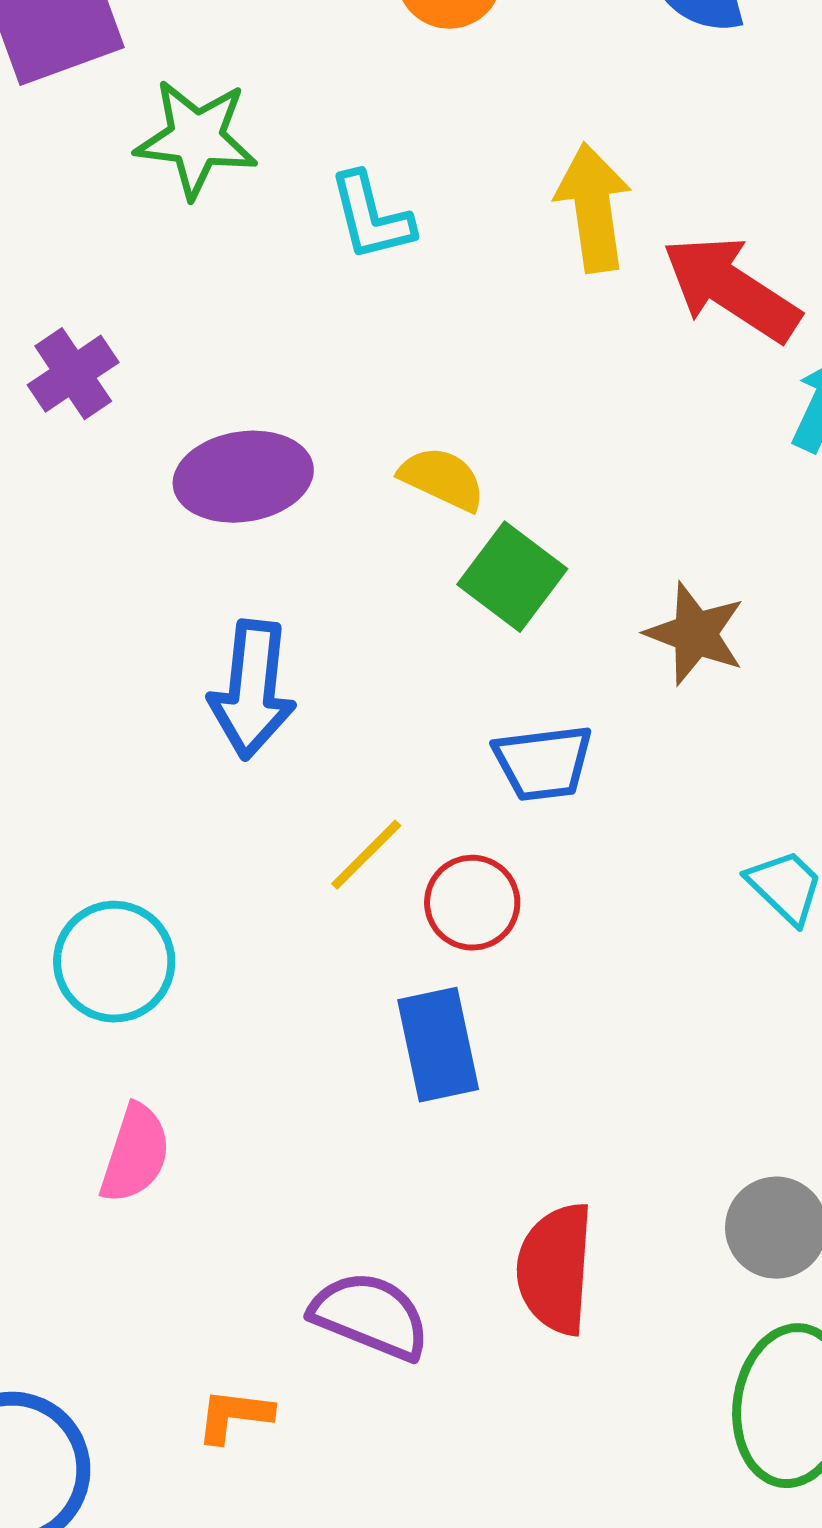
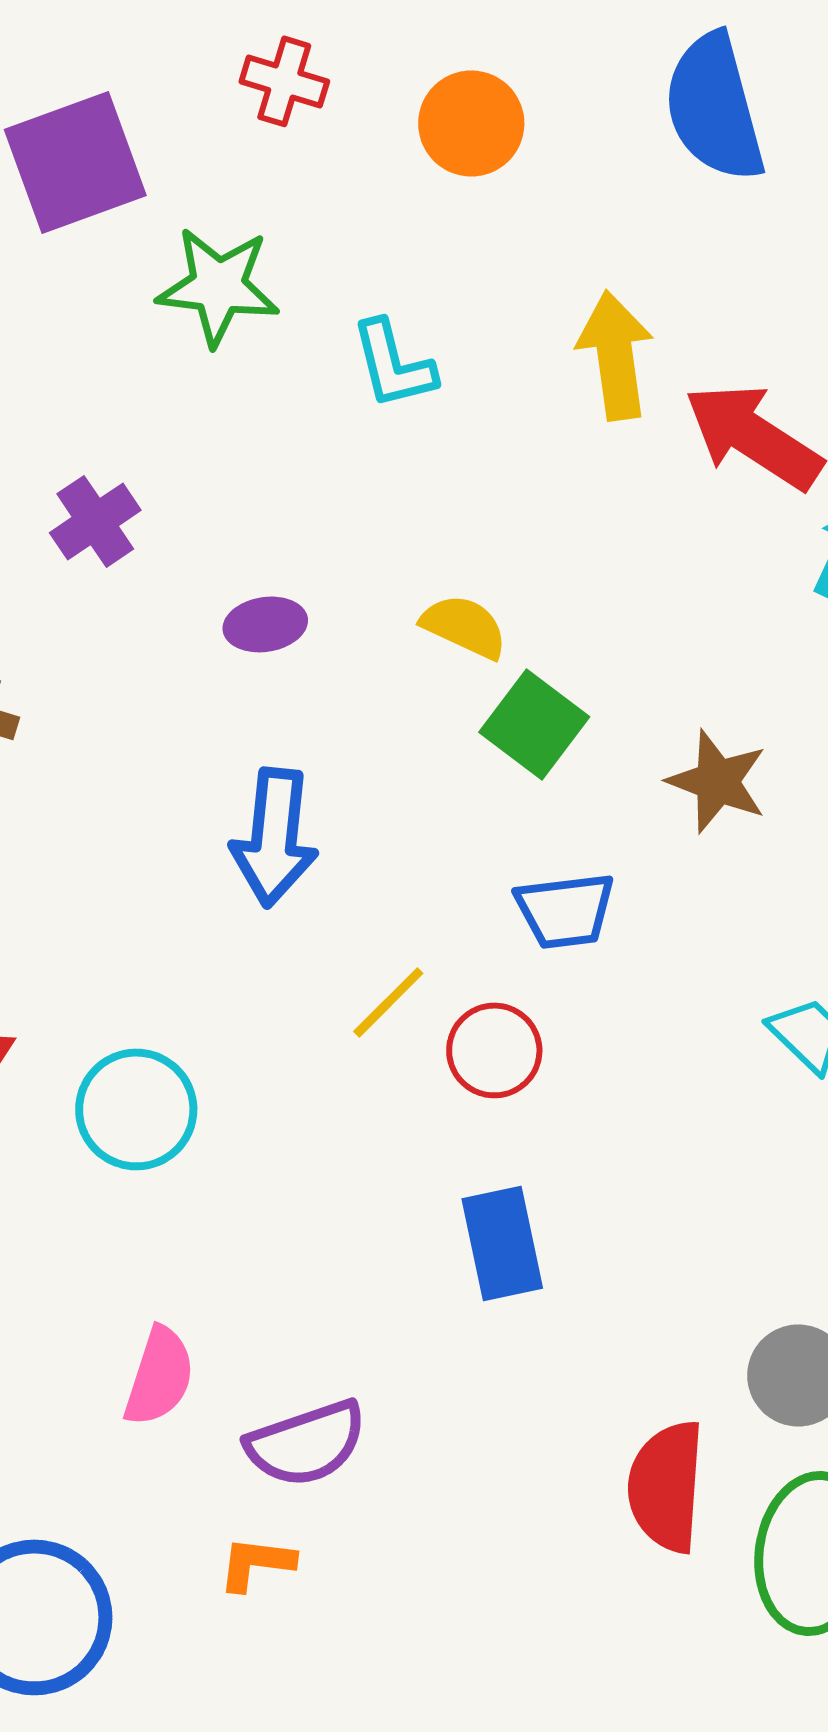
purple ellipse: (243, 477) -> (265, 624), size x0.6
blue rectangle: (438, 1045) -> (502, 1243), moved
pink semicircle: (135, 1154) -> (159, 1376), moved
red semicircle: (555, 1269) -> (666, 1486), moved
purple semicircle: (370, 1316) -> (306, 1443), moved, turned 139

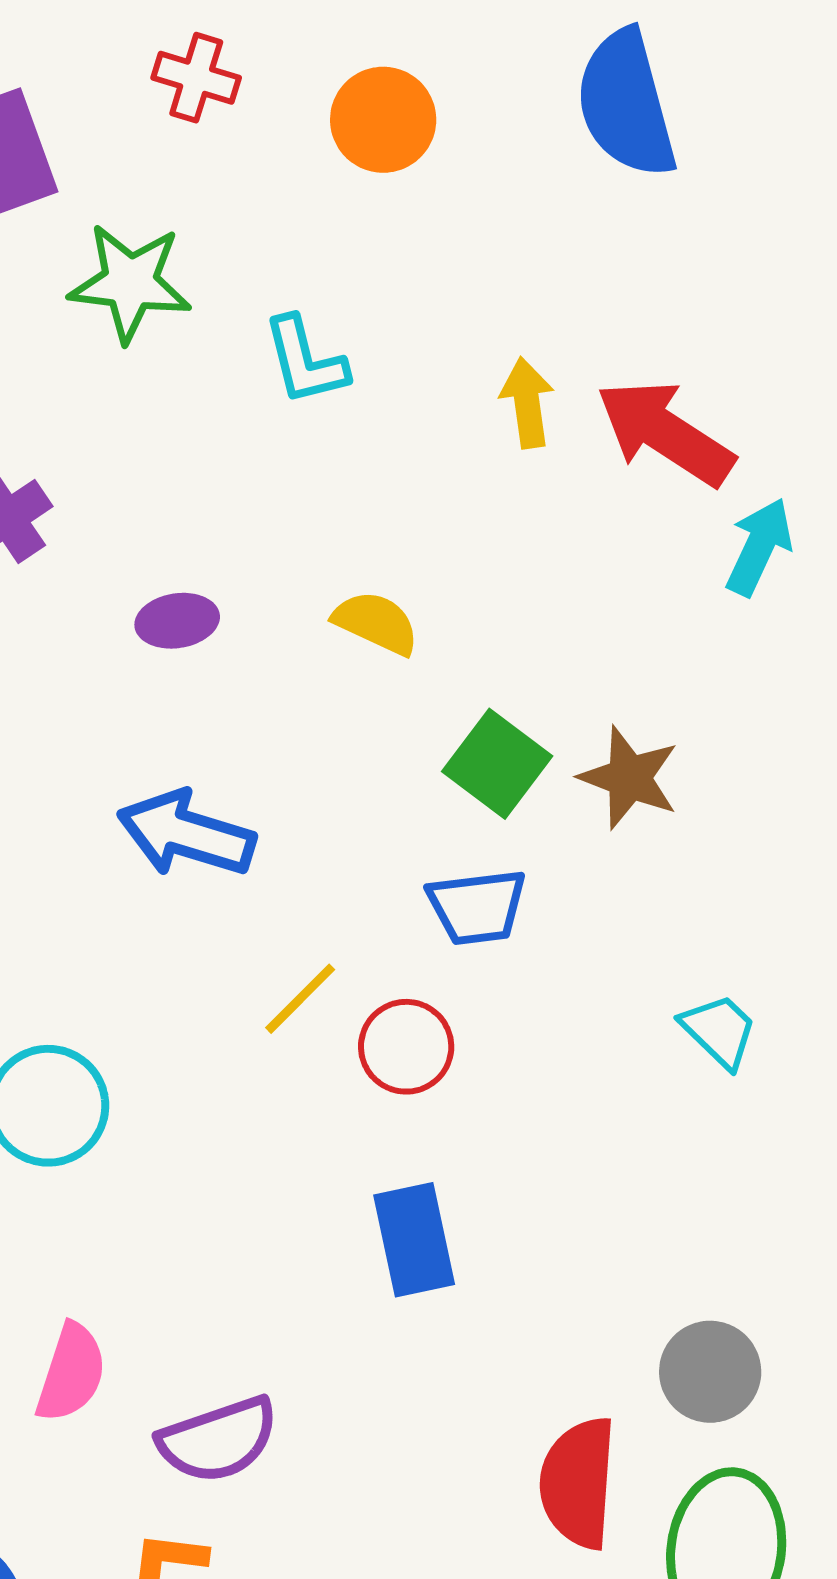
yellow arrow: (615, 355) -> (527, 403), moved, size x0.7
green square: (534, 724) -> (497, 764), moved
blue arrow: (274, 837) -> (186, 834), turned 101

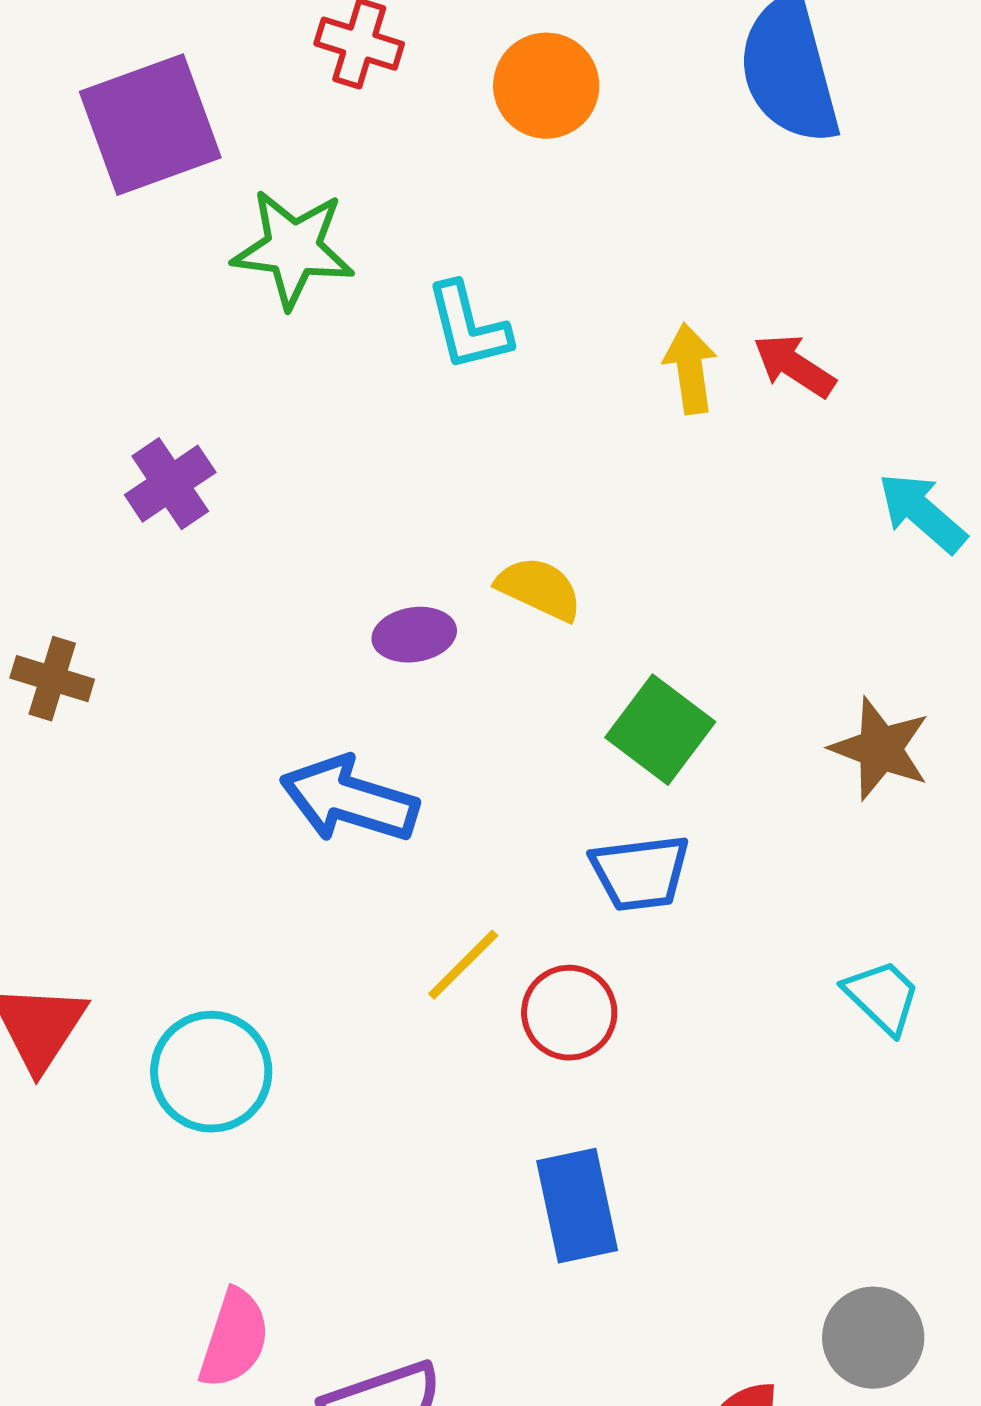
red arrow: (665, 433) -> (794, 366), moved, size x0.6
cyan arrow: (759, 547) -> (922, 513), turned -74
purple ellipse: (177, 621) -> (414, 635), moved
brown star: (629, 778) -> (880, 749), moved

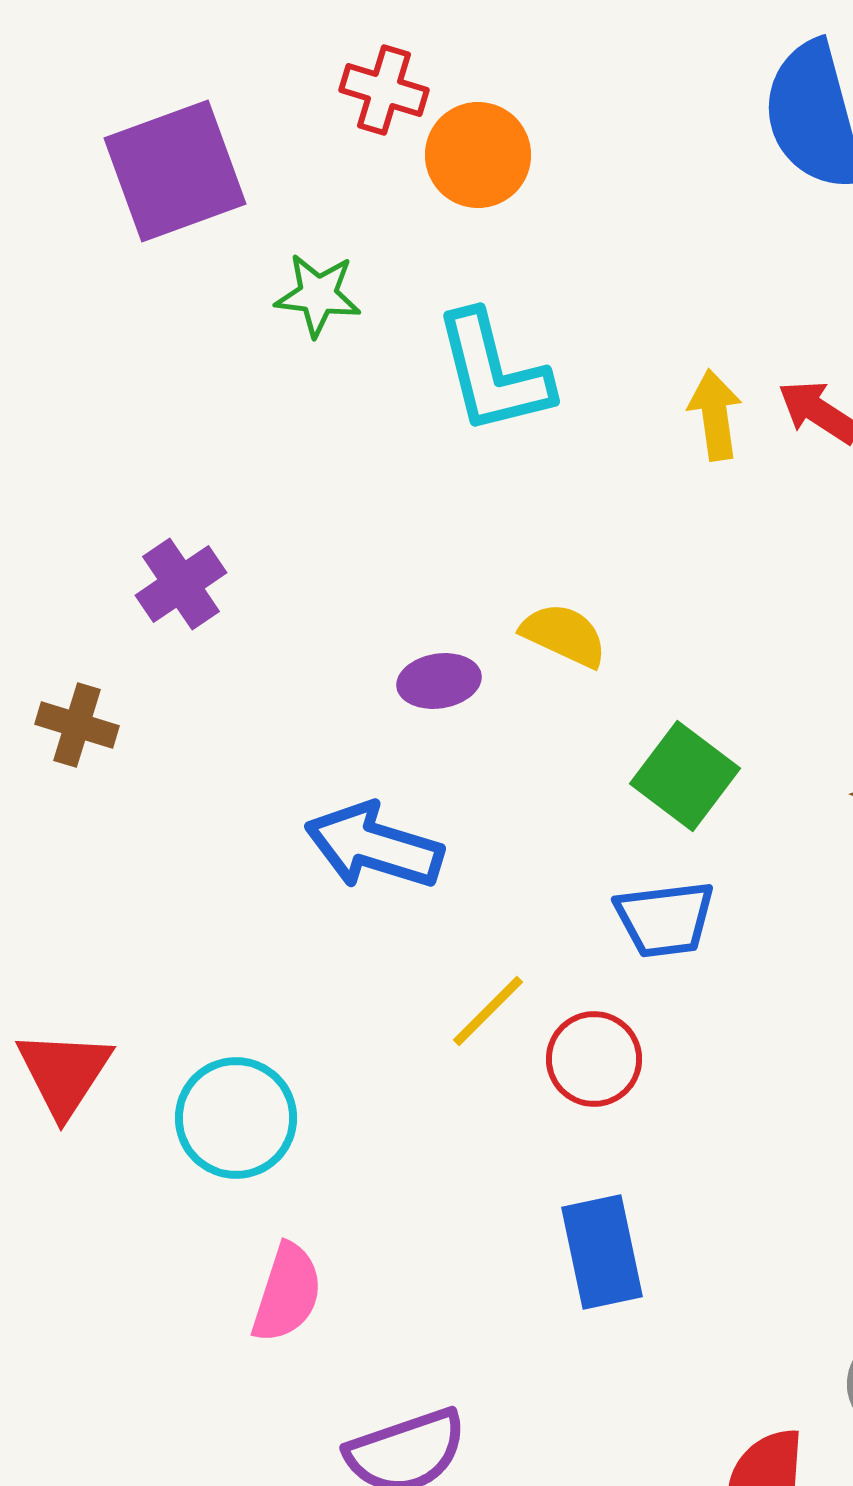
orange circle: (546, 86) -> (478, 155), moved
green star: (293, 249) -> (318, 295), size x0.7
cyan L-shape: (468, 327) -> (493, 373), size x1.4
purple cross: (170, 484) -> (181, 584), moved
pink semicircle: (234, 1339) -> (287, 1293), moved

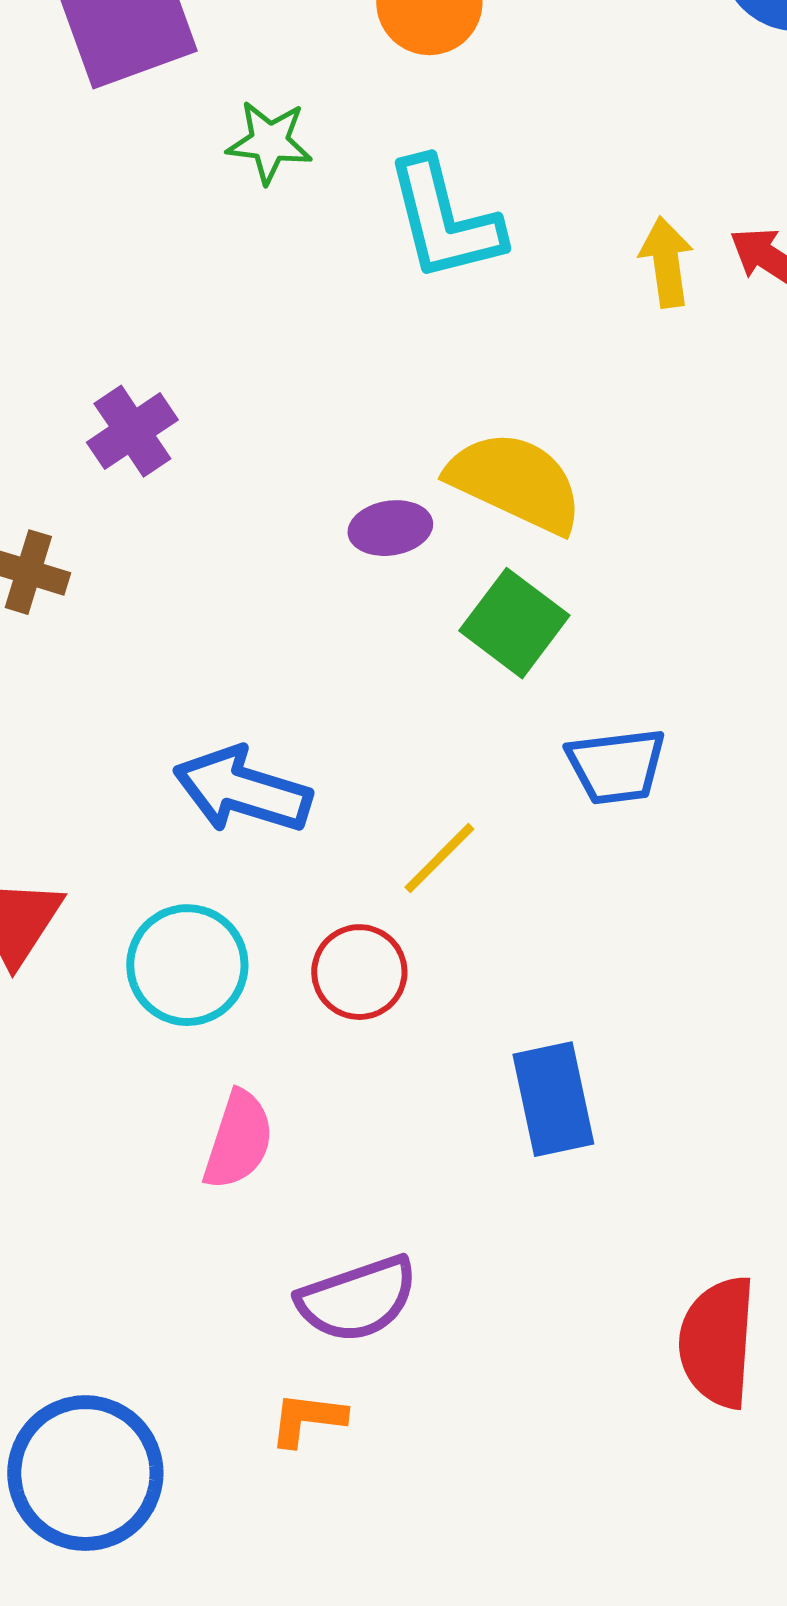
yellow semicircle: (564, 635) -> (515, 482), size x1.6
green square: (685, 776) -> (514, 623), moved
blue arrow: (374, 846) -> (242, 790), moved
red circle: (594, 1059) -> (359, 972), moved

